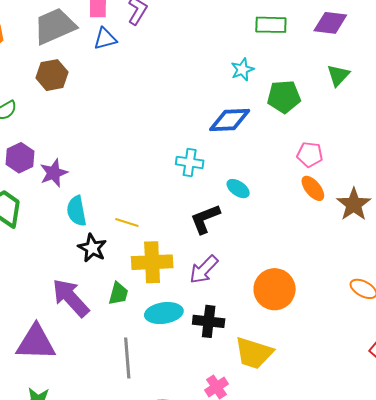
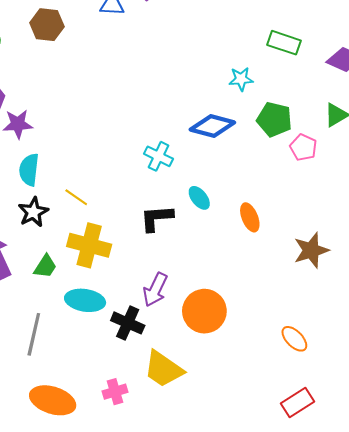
pink pentagon: (310, 154) -> (303, 147), moved
orange ellipse: (313, 188) -> (250, 217), moved
purple arrow: (204, 270) -> (155, 290), moved, turned -36

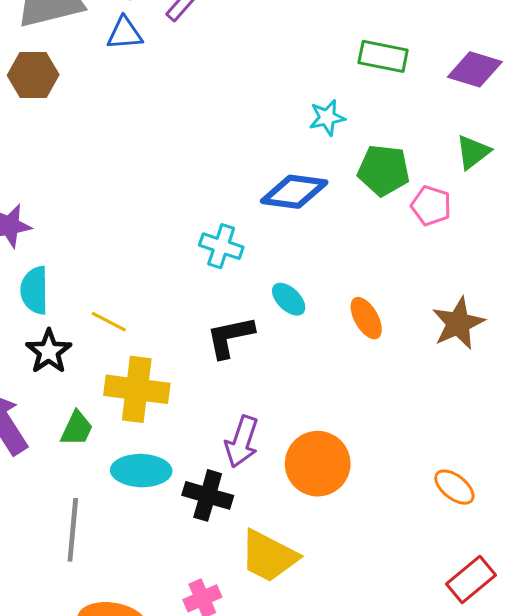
brown star: (311, 250) -> (458, 323), moved

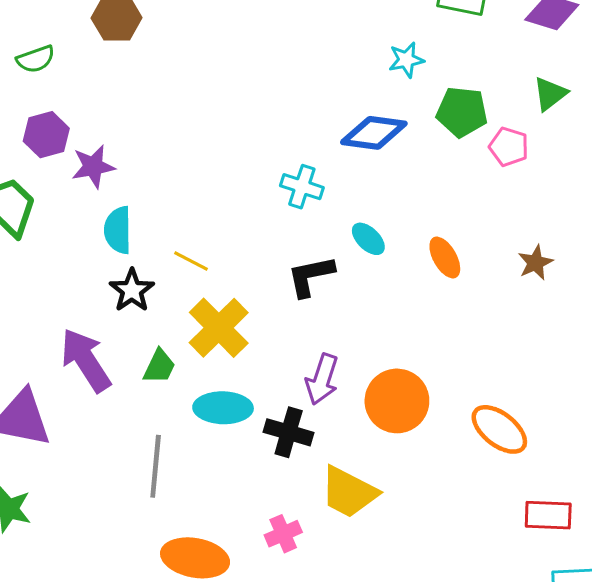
brown star: (458, 323) -> (535, 263), size x0.7
yellow cross: (137, 389) -> (219, 328), turned 38
orange ellipse: (454, 487) -> (499, 429), moved, size x1.4
red rectangle: (471, 579) -> (548, 515), turned 42

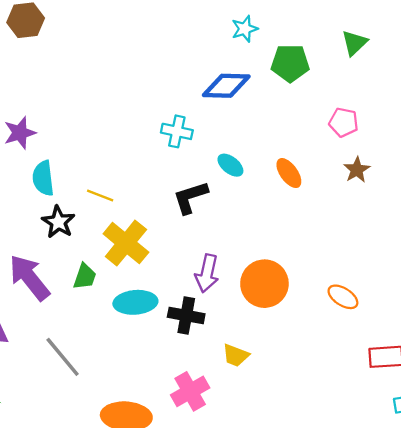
pink pentagon: (509, 147) -> (344, 122), moved
orange ellipse: (499, 429) -> (343, 297), size x0.7
gray line: (156, 466) -> (63, 357), moved, turned -39
yellow trapezoid: (349, 492) -> (236, 355), size x0.6
pink cross: (283, 534) -> (190, 391), size x1.4

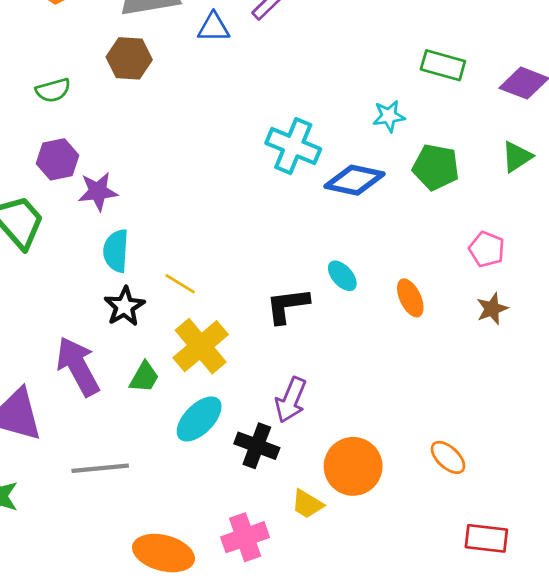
cyan cross: (177, 131) -> (293, 146), moved, size x1.4
orange circle: (264, 284) -> (353, 466), moved
cyan ellipse: (135, 302) -> (199, 419), turned -51
gray line: (63, 357) -> (100, 468), turned -66

